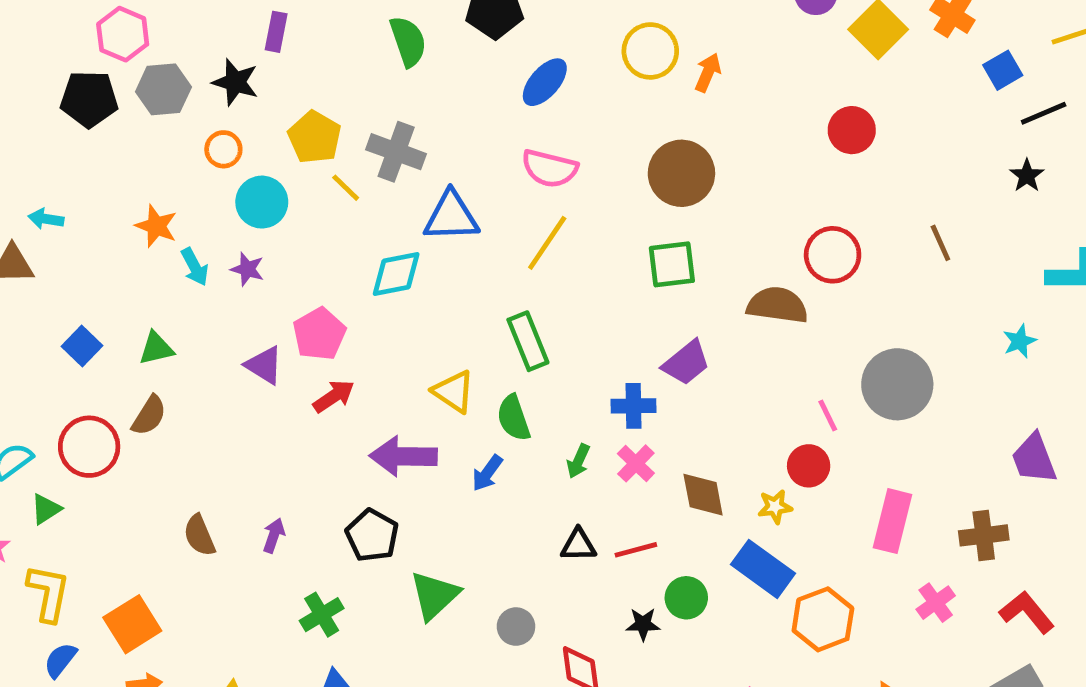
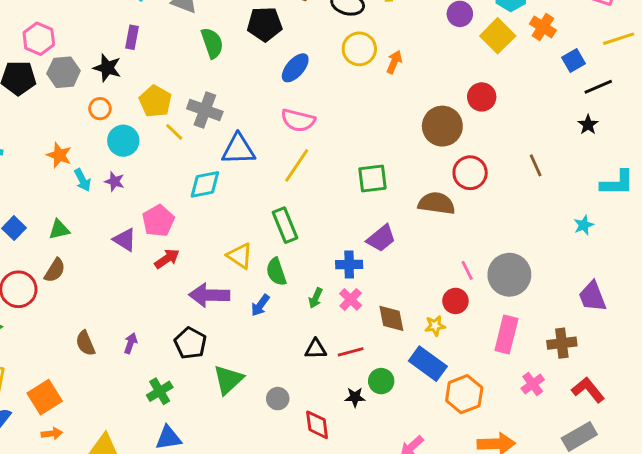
brown circle: (681, 173) -> (442, 126), moved
gray circle: (897, 384) -> (509, 275), moved

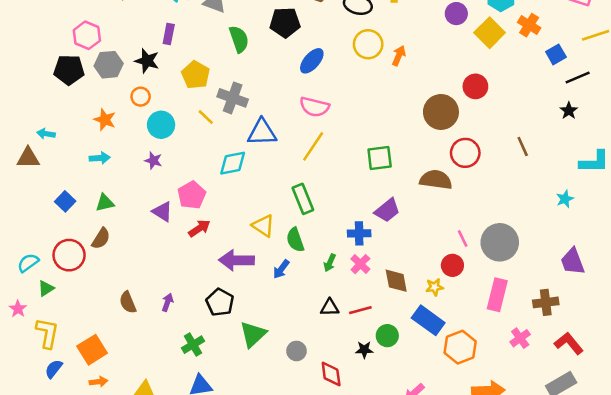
yellow pentagon: (155, 101) -> (196, 75), moved
orange star: (59, 155) -> (105, 120), moved
cyan arrow: (82, 180) -> (100, 158), moved, turned -66

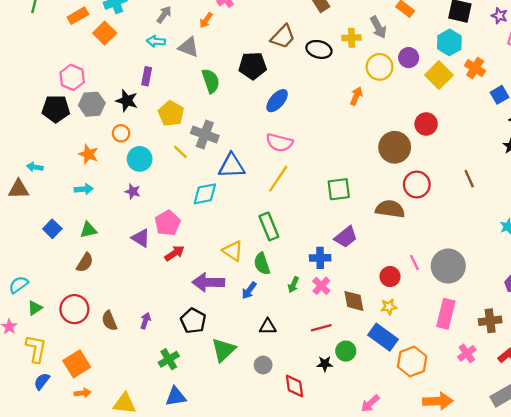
yellow circle: (368, 44) -> (380, 67), moved
red circle: (69, 255) -> (74, 309), moved
red circle: (452, 265) -> (390, 277), moved
black triangle: (330, 308) -> (268, 327), moved

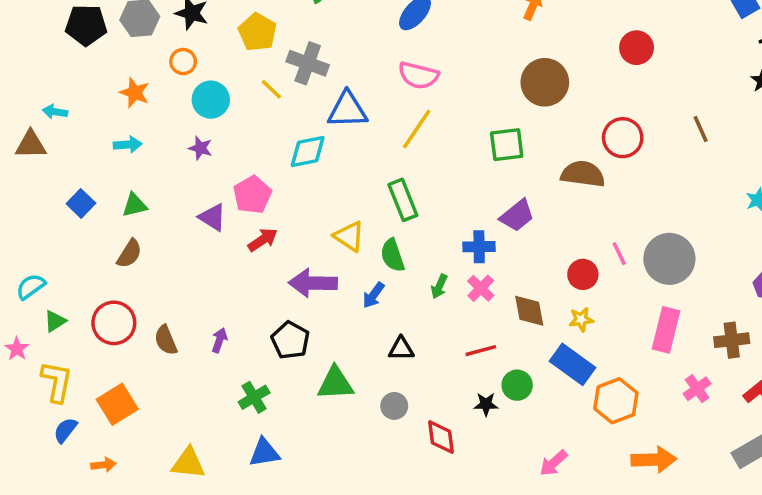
brown circle: (395, 147) -> (545, 82), moved
green triangle: (223, 350) -> (335, 383), turned 40
orange arrow: (83, 393) -> (103, 465), moved

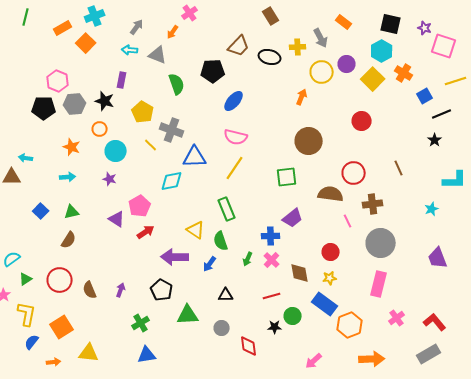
pink line: (619, 254) -> (348, 221), moved
brown cross: (732, 340) -> (373, 204), moved
yellow triangle: (188, 463) -> (89, 353), moved

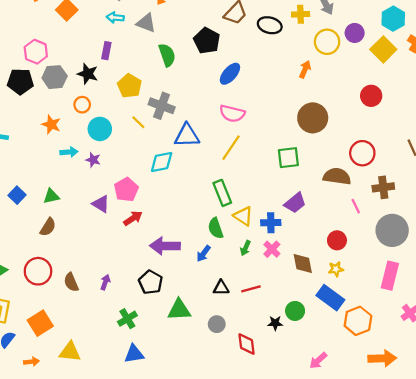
black pentagon: (213, 71) -> (207, 41), turned 30
cyan arrow: (68, 177) -> (69, 152), moved
yellow triangle: (196, 230) -> (243, 216), moved
red line: (272, 296) -> (251, 289), moved

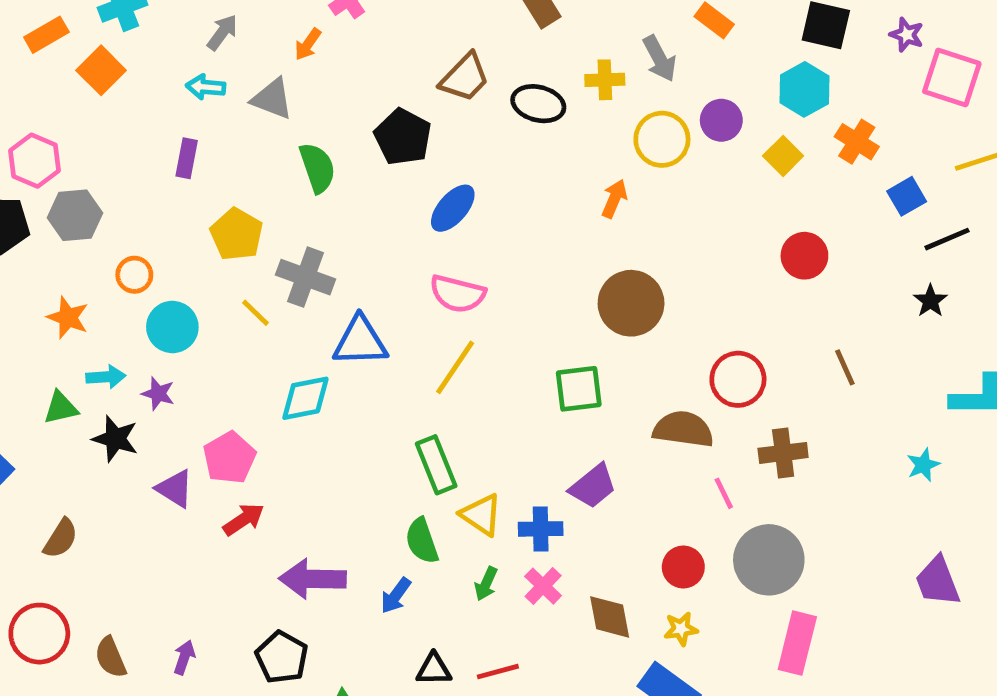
yellow square: (383, 49) -> (783, 156), size x0.7
black star: (88, 74) -> (115, 439), moved
red circle: (371, 96) -> (804, 256), moved
green triangle: (51, 196) -> (61, 408), moved
gray circle: (392, 230) -> (769, 560), moved

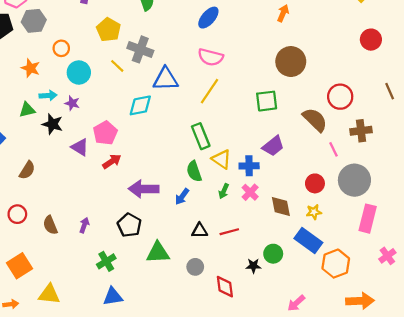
brown semicircle: (683, 429) -> (315, 120), turned 36
red circle: (39, 634) -> (17, 214), size x0.7

